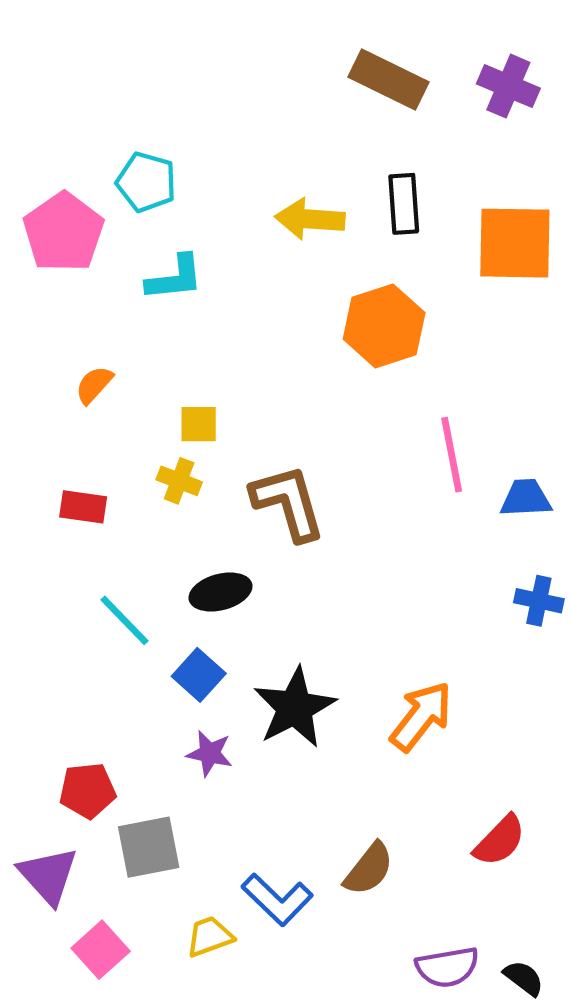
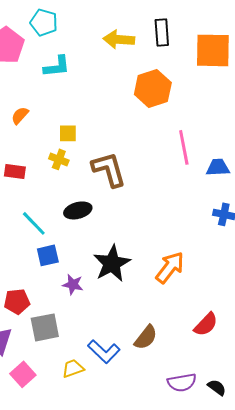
blue square: (199, 675) -> (48, 255), moved, turned 35

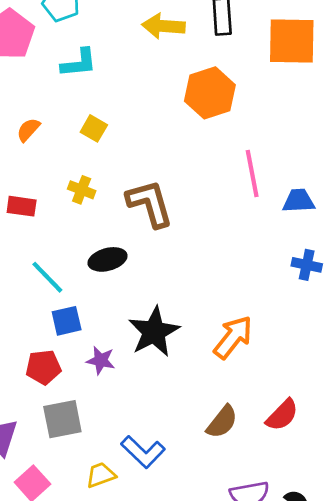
yellow square: (68, 133) -> (94, 128), moved, turned 30
red pentagon: (17, 301) -> (43, 367), moved
brown semicircle: (146, 337) -> (222, 422), moved

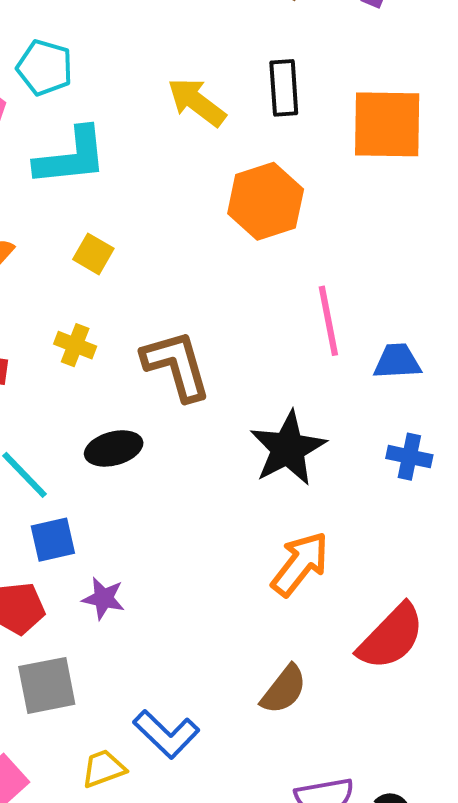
yellow arrow: (163, 26) -> (197, 102), turned 33
cyan L-shape: (79, 63) -> (71, 157), size x1.4
black star: (154, 332) -> (288, 448), moved
red semicircle: (282, 415) -> (391, 637), moved, size x1.4

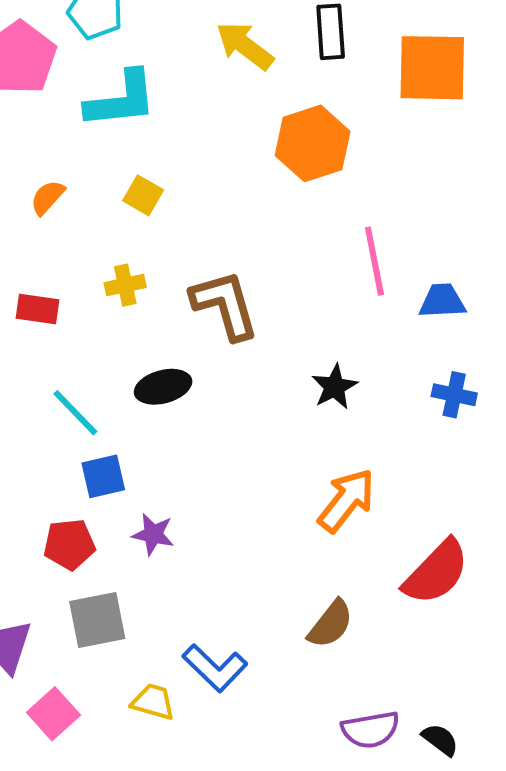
yellow cross: (75, 345) -> (125, 285), turned -33
black star: (288, 448) -> (335, 387), size x0.6
yellow trapezoid: (103, 769) -> (153, 702), turned 36

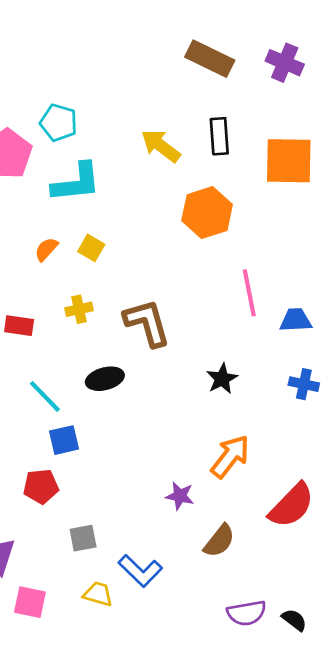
orange semicircle: (47, 197) -> (46, 249), moved
purple star: (153, 534) -> (180, 496), moved
gray square: (97, 620) -> (83, 538), moved, size x0.7
pink square: (53, 714) -> (30, 602), turned -36

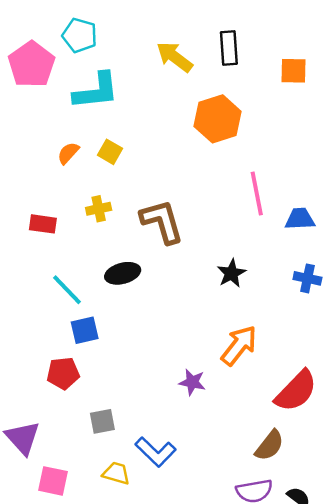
orange square: (289, 161) -> (294, 71), size x0.6
brown semicircle: (219, 541) -> (269, 445), moved

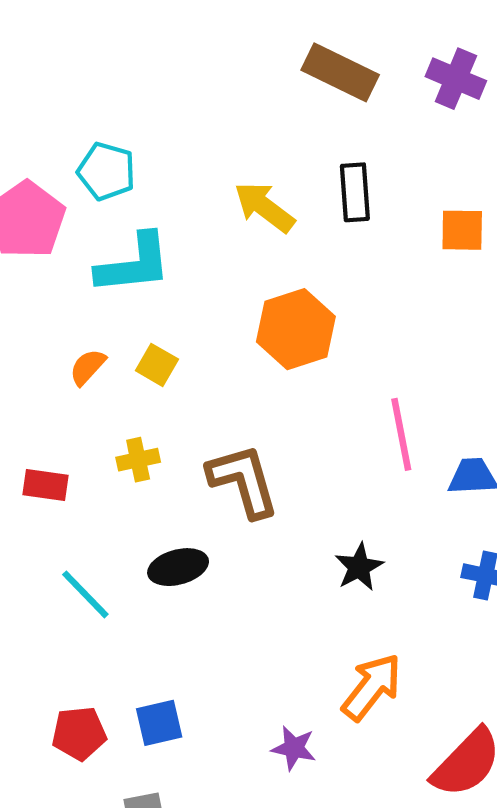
orange hexagon: (218, 119) -> (296, 329), moved
blue square: (85, 330) -> (159, 723), moved

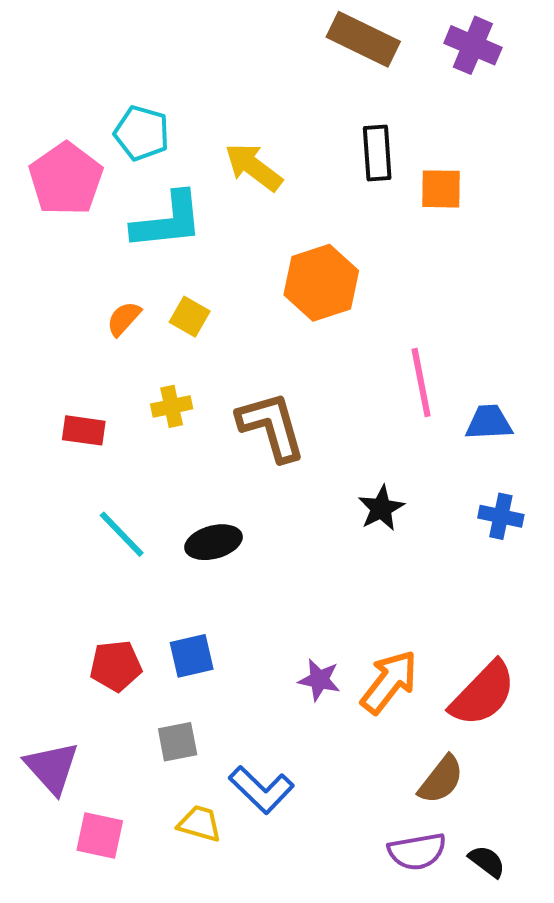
yellow arrow: (264, 207) -> (253, 167), moved
orange square: (462, 230) -> (441, 189), moved
black ellipse: (178, 567) -> (214, 542), moved
orange arrow: (372, 687) -> (389, 682), moved

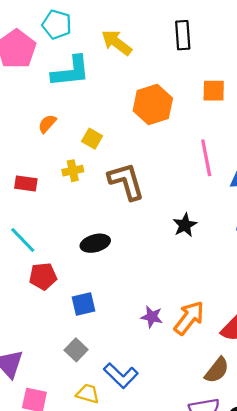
orange square: (441, 189) -> (214, 91), moved
yellow square: (190, 317) -> (92, 139), moved
cyan line: (122, 534) -> (23, 240), moved
red pentagon: (116, 666) -> (43, 276), moved
gray square: (178, 742) -> (76, 350), turned -35

